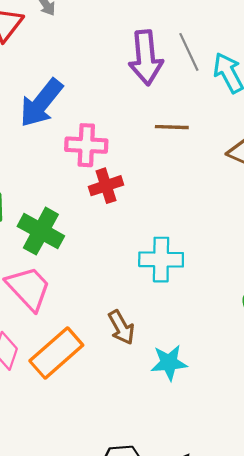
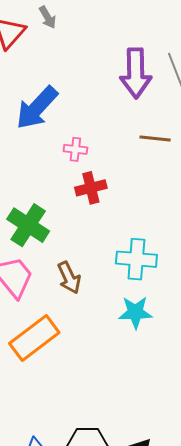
pink cross: (86, 145) -> (75, 149), size x0.6
brown arrow: (121, 327) -> (69, 278), moved
cyan star: (169, 363) -> (135, 312), moved

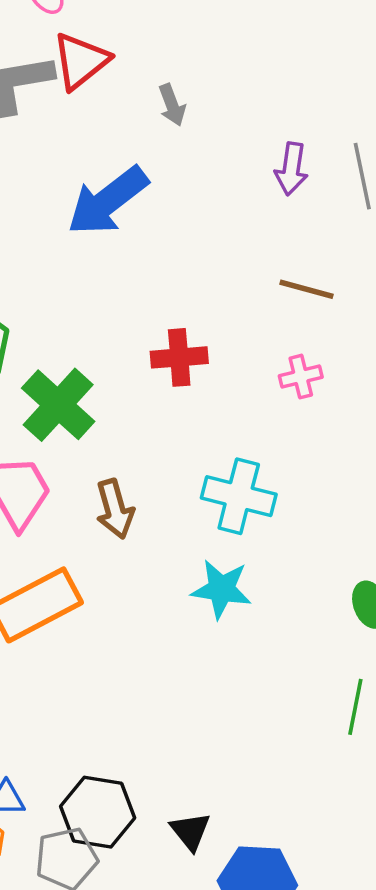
gray arrow: (48, 17) -> (172, 105), moved
purple arrow: (136, 73) -> (291, 169), size x0.6
pink cross: (75, 149) -> (301, 377), moved, turned -30

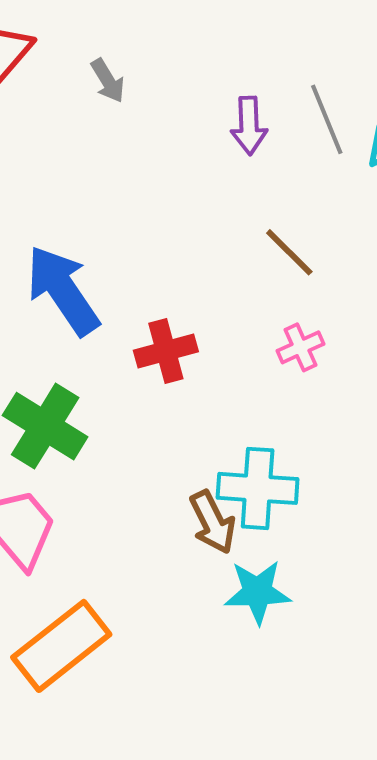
blue arrow: (108, 201) -> (63, 290), moved, turned 104
brown line: (307, 289) -> (289, 252), turned 40
brown arrow: (115, 509) -> (213, 522), moved

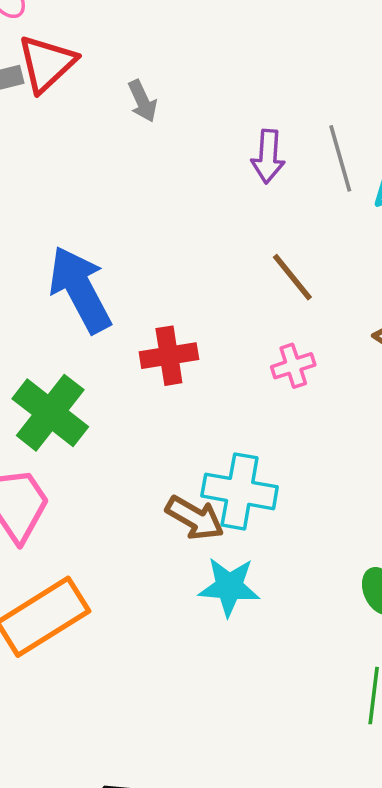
brown arrow: (213, 522) -> (195, 518), turned -40

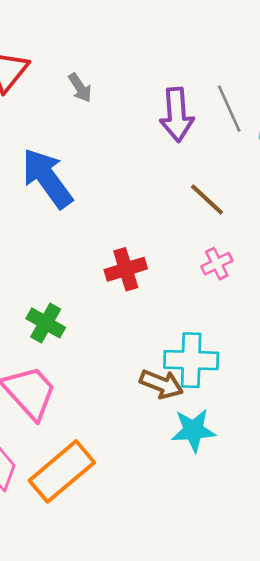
purple arrow: (268, 156) -> (177, 115), size x1.4
blue arrow: (80, 290) -> (47, 178), moved
green cross: (50, 413) -> (46, 323), size x0.7

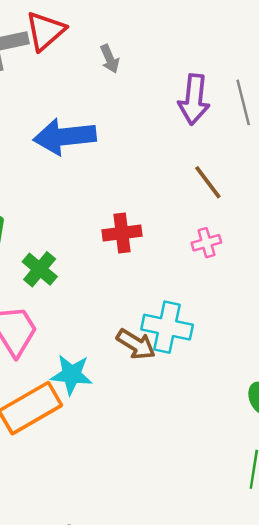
blue arrow: (47, 178) -> (65, 137), turned -70
cyan star: (193, 430) -> (71, 375), moved

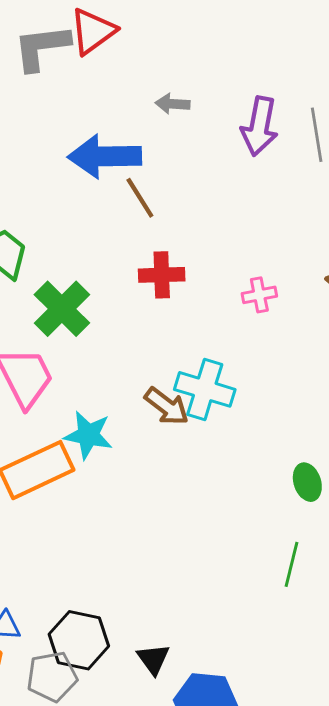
gray arrow: (110, 59) -> (172, 104), moved, turned 112
brown line: (208, 182) -> (140, 198), moved
green cross: (40, 269) -> (62, 309), size x1.4

